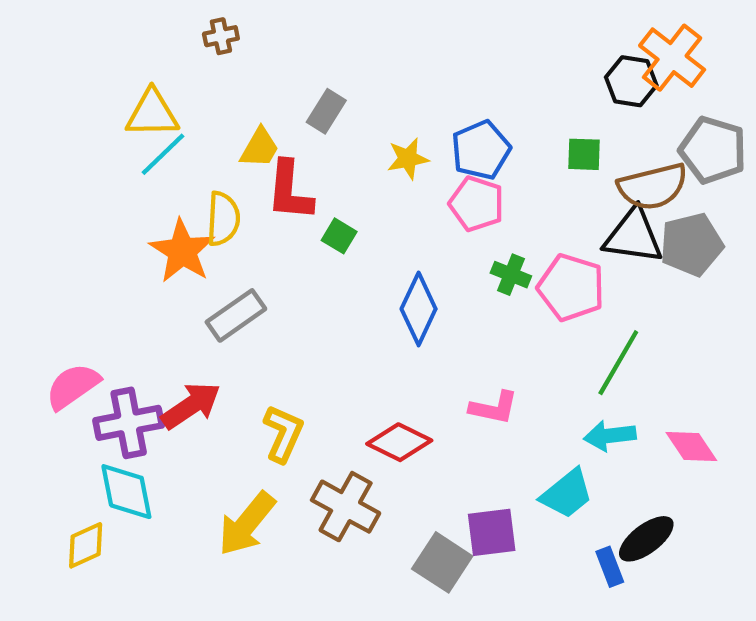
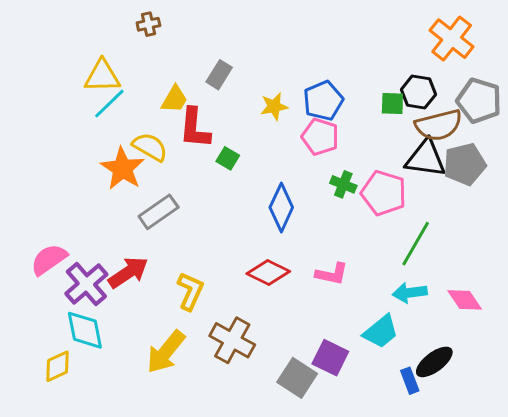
black hexagon: (631, 81) -> (418, 92), moved
yellow semicircle: (223, 219) -> (150, 147), turned -63
purple cross: (129, 423) -> (86, 284), turned -30
red diamond: (399, 442) -> (268, 272), moved
purple square: (492, 532) -> (330, 358), turned 33

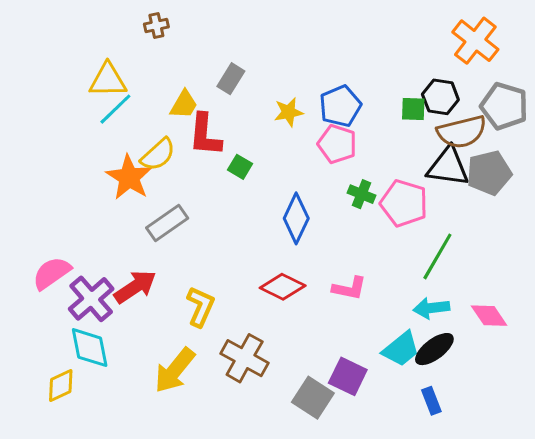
yellow semicircle: (150, 147) -> (158, 155), turned 108
black ellipse: (434, 362) -> (434, 349), moved

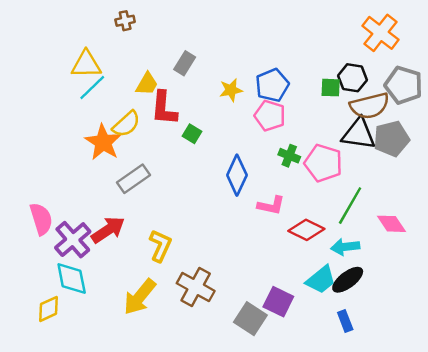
pink semicircle: (52, 273) -> (41, 219), turned 108
red diamond: (283, 287) -> (306, 230), moved
pink L-shape: (349, 288) -> (271, 206), moved
pink diamond: (489, 316) -> (391, 224), moved

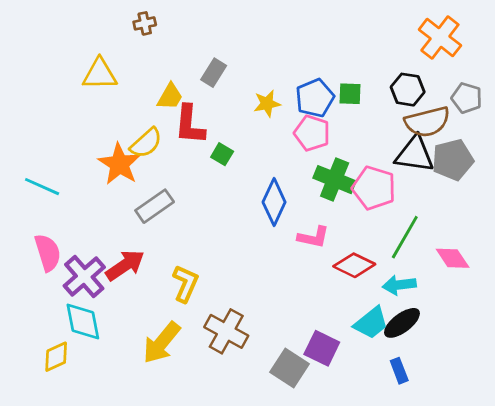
gray pentagon: (404, 85) -> (467, 98), size x0.7
cyan line: (92, 88) -> (42, 187), moved, turned 68
green square: (331, 88) -> (350, 94), moved
green cross: (289, 156) -> (335, 180), size x1.6

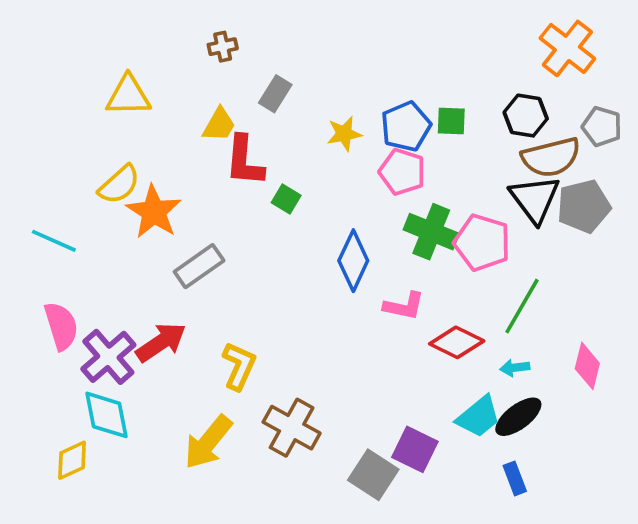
brown cross: (145, 23) -> (223, 47), moved
yellow semicircle: (146, 143) -> (119, 185), moved
black triangle: (415, 154) -> (535, 199), turned 45
pink diamond: (453, 258) -> (587, 366), moved, turned 48
cyan arrow: (399, 285) -> (515, 368), size x0.7

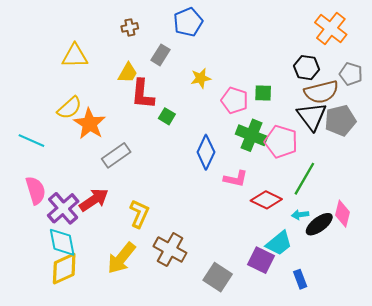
green square: (451, 121) -> (263, 93), moved
blue pentagon: (406, 126) -> (188, 22), moved
black ellipse: (518, 417) -> (319, 224), moved
purple square: (415, 449) -> (261, 260), moved
yellow diamond: (72, 460) -> (64, 269), moved, size x1.4

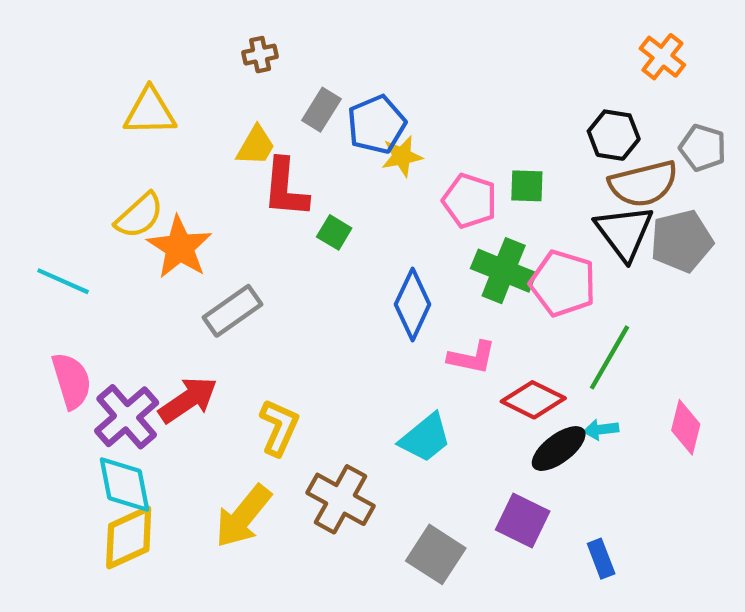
blue pentagon: (188, 22) -> (377, 124), moved
orange cross: (331, 28) -> (662, 57), size x0.7
black ellipse: (319, 224) -> (559, 449), moved
cyan trapezoid: (279, 243) -> (425, 438), moved

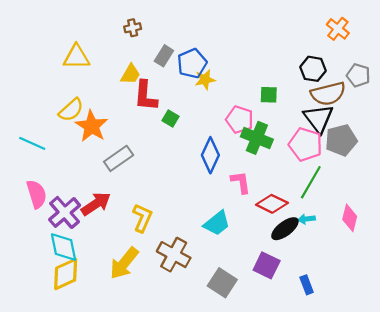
pink pentagon: (470, 201) -> (240, 120), moved
gray pentagon: (681, 241) -> (341, 140), moved
pink pentagon: (563, 283) -> (305, 144), moved
pink L-shape: (472, 357) -> (241, 182), turned -110

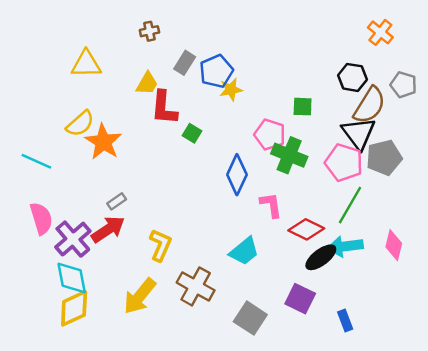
brown semicircle: (328, 94) -> (369, 105), turned -44
gray rectangle: (119, 158) -> (117, 201), moved, size x0.6
cyan arrow: (307, 219) -> (345, 246), size x1.8

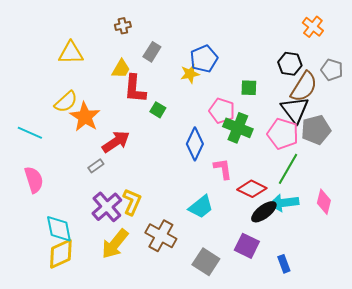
blue pentagon: (216, 71) -> (204, 59), moved
red arrow: (108, 229) -> (116, 142), moved
purple cross: (73, 239) -> (107, 207), moved

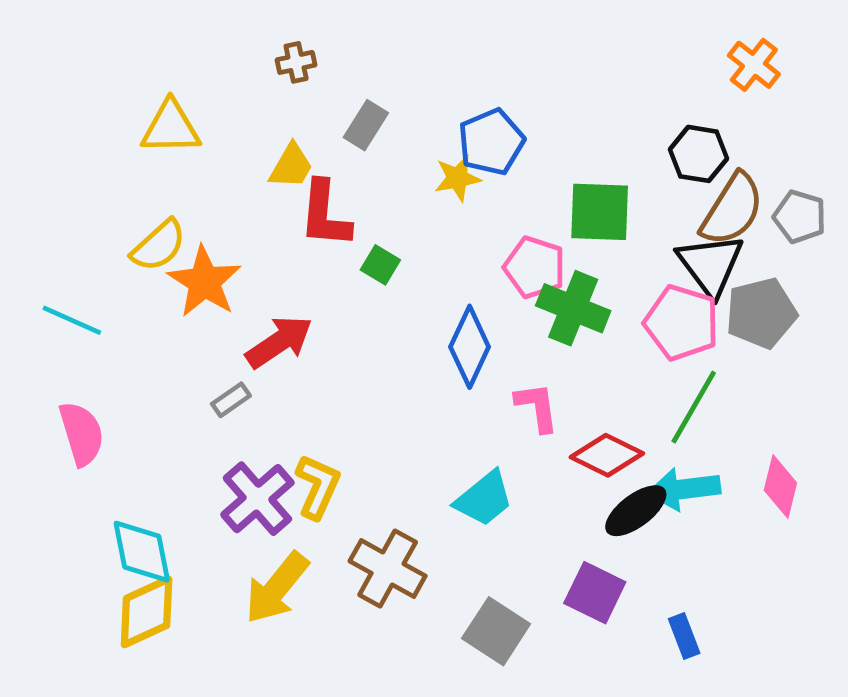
gray pentagon: (332, 70) -> (800, 217), moved
green square: (249, 88) -> (600, 212), size x1.6

